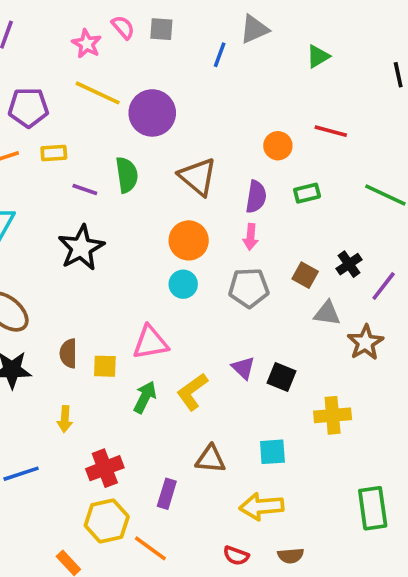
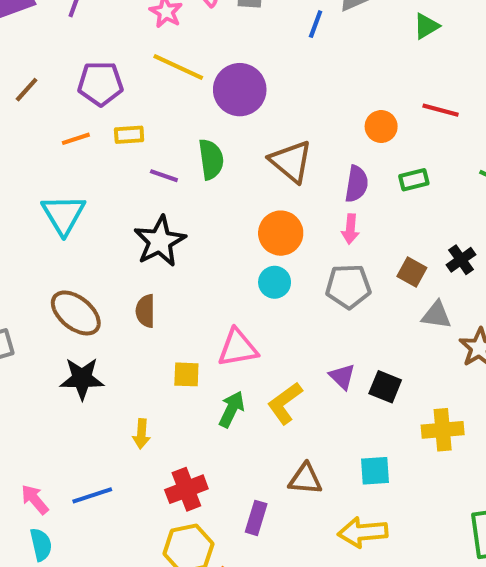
brown semicircle: (68, 353) -> (145, 311), moved

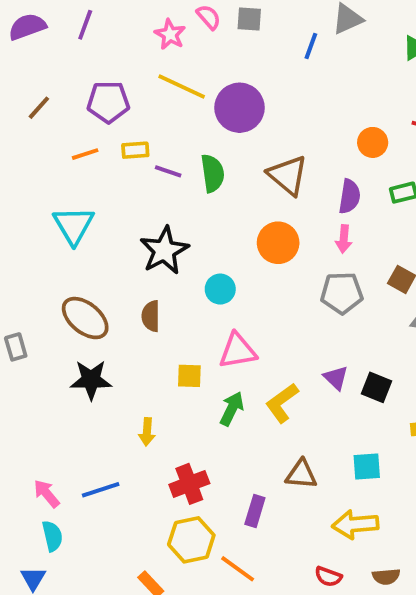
purple line: (164, 176) -> (168, 171), moved
cyan circle: (275, 282) -> (220, 289), moved

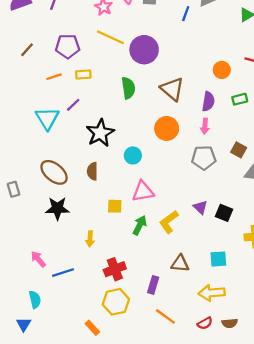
purple line: (168, 171) -> (73, 105), moved, turned -63
pink arrow: (47, 494) -> (38, 259), moved
orange line: (238, 569) -> (165, 316), moved
red semicircle: (328, 577) -> (205, 323), moved, turned -49

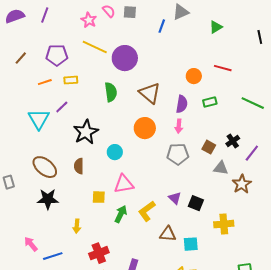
brown triangle: (180, 264) -> (168, 234), moved

